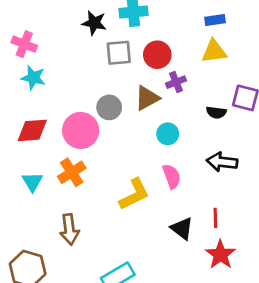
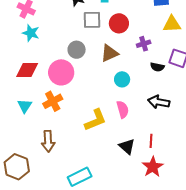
yellow triangle: (214, 51) -> (172, 24), moved
purple cross: (176, 82) -> (144, 44), moved
gray circle: (109, 107) -> (77, 50), moved

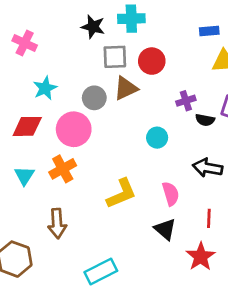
cyan star: (31, 33) -> (45, 88), moved, turned 30
purple cross: (144, 44) -> (186, 101), moved
brown triangle: (109, 53) -> (126, 88), moved
pink semicircle: (123, 109) -> (171, 194), moved
red line: (151, 141) -> (209, 218), moved

